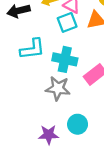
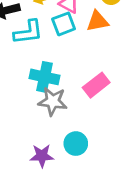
cyan L-shape: (32, 49) -> (28, 32), moved
cyan cross: (65, 59) -> (45, 77), moved

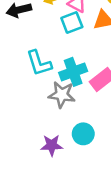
cyan L-shape: (28, 32) -> (39, 63), moved, turned 80
cyan cross: (45, 77) -> (73, 72), moved, turned -32

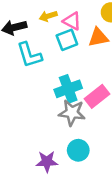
cyan L-shape: (39, 63) -> (29, 55), moved
gray star: (62, 95) -> (72, 113), moved

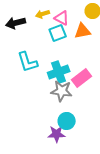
cyan L-shape: (29, 55) -> (28, 62), moved
purple star: (47, 162) -> (57, 134), moved

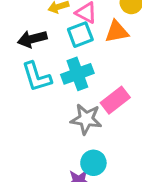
black arrow: (16, 23) -> (32, 39), moved
cyan cross: (59, 72) -> (77, 74), moved

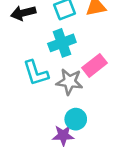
cyan L-shape: (37, 77) -> (36, 73), moved

